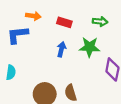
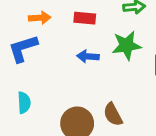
blue arrow: (61, 49) -> (88, 56), turned -88

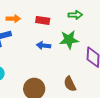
brown semicircle: (113, 114) -> (70, 84), moved

